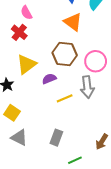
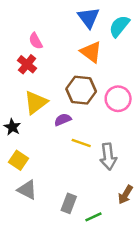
gray arrow: (87, 87) -> (108, 157), moved
yellow line: (65, 98) -> (81, 143), turned 42
gray rectangle: (56, 138) -> (69, 203), moved

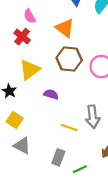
orange triangle: (91, 52) -> (65, 28), moved
purple semicircle: (63, 120) -> (51, 94), moved, turned 40
yellow line: (81, 143) -> (69, 127), moved

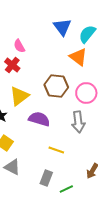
orange triangle: (65, 28) -> (78, 57), moved
purple semicircle: (51, 94) -> (39, 119), size x1.5
gray arrow: (93, 117) -> (78, 122), moved

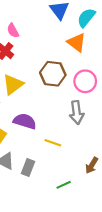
purple semicircle: (39, 119) -> (25, 121), moved
gray rectangle: (46, 178) -> (28, 168), moved

